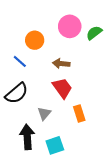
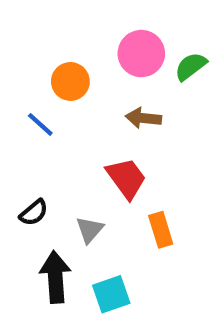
brown arrow: (61, 64) -> (143, 118), moved
black semicircle: (17, 93) -> (34, 213), moved, size x0.6

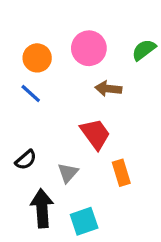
pink circle: (141, 54) -> (89, 48), moved
orange circle: (70, 81) -> (37, 58), moved

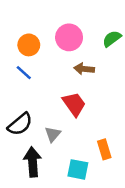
black semicircle: (26, 160) -> (20, 124), size x1.5
orange rectangle: (121, 173) -> (104, 149), moved
cyan square: (84, 221) -> (78, 169), moved, turned 30

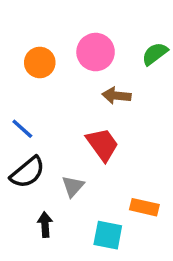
blue line: (24, 73) -> (22, 129), moved
orange rectangle: (104, 149) -> (144, 207), turned -60
black arrow: (33, 162) -> (45, 225), size x0.6

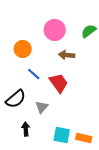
orange circle: (40, 62) -> (23, 49), moved
blue line: (22, 129) -> (34, 74), moved
orange rectangle: (144, 207) -> (84, 138), moved

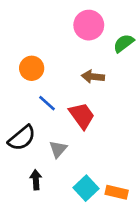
pink circle: (55, 30) -> (89, 25), moved
cyan square: (62, 135) -> (86, 188), turned 36

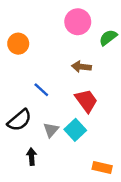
orange circle: (32, 68) -> (18, 44), moved
red trapezoid: (82, 116) -> (86, 101), moved
cyan square: (86, 188) -> (75, 130), moved

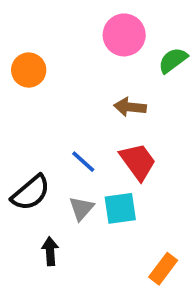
blue line: (41, 90) -> (83, 162), moved
cyan square: (75, 130) -> (120, 208), turned 35
orange rectangle: (102, 168) -> (163, 269), turned -66

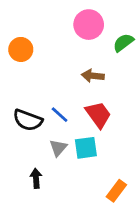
black semicircle: (31, 193) -> (28, 120), moved, turned 60

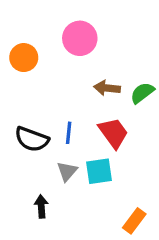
pink circle: (89, 25) -> (80, 38), moved
green semicircle: (123, 43) -> (142, 93), moved
blue line: (60, 115) -> (69, 133), turned 54

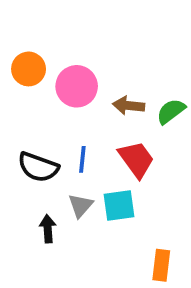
pink circle: (80, 38) -> (77, 86), moved
black arrow: (41, 206) -> (48, 229), moved
orange rectangle: (134, 221) -> (161, 265), turned -30

